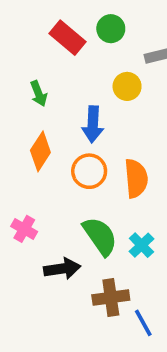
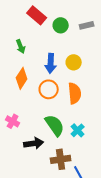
green circle: (111, 29) -> (61, 25), moved
yellow circle: (127, 86) -> (74, 62), moved

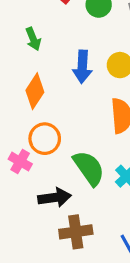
orange circle: (49, 89) -> (45, 139), moved
brown cross: (61, 159) -> (76, 232), moved

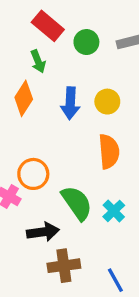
green arrow: (33, 39) -> (38, 61), moved
orange diamond: (35, 91) -> (24, 98), moved

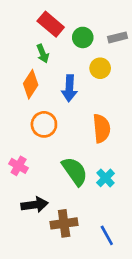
yellow circle: (107, 102) -> (100, 68), moved
orange circle: (33, 174) -> (44, 124), moved
black arrow: (43, 232) -> (35, 205), moved

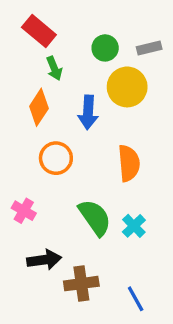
red rectangle: (51, 24) -> (39, 31), moved
yellow circle: (100, 68) -> (127, 87), size x1.5

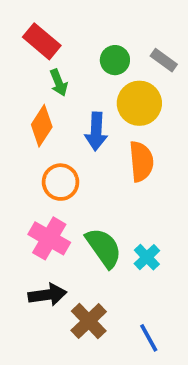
gray rectangle: (149, 48) -> (164, 60), turned 50
orange semicircle: (129, 163) -> (141, 161), moved
pink cross: (24, 211) -> (49, 238), moved, size x1.5
brown cross: (81, 284) -> (89, 321), turned -36

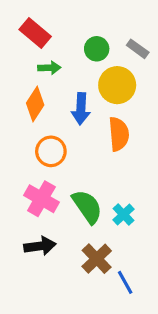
green arrow: (59, 83) -> (49, 68), turned -70
brown cross: (89, 321) -> (97, 259), moved

